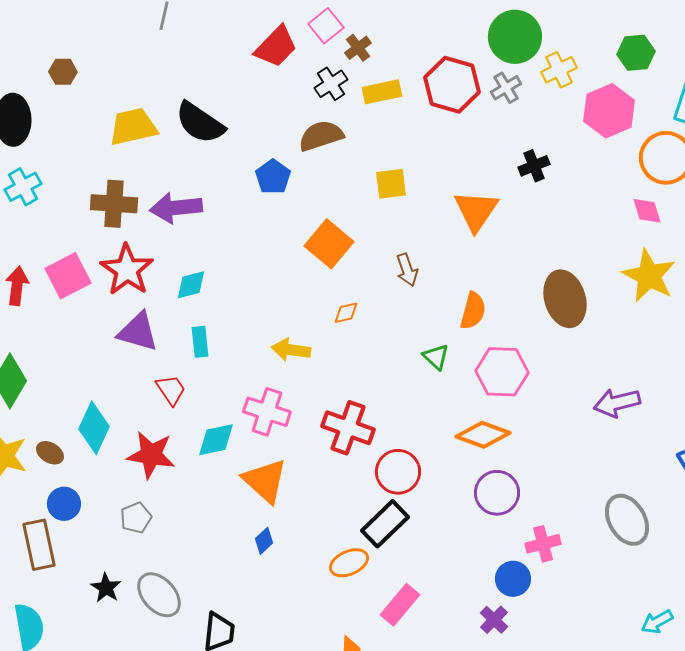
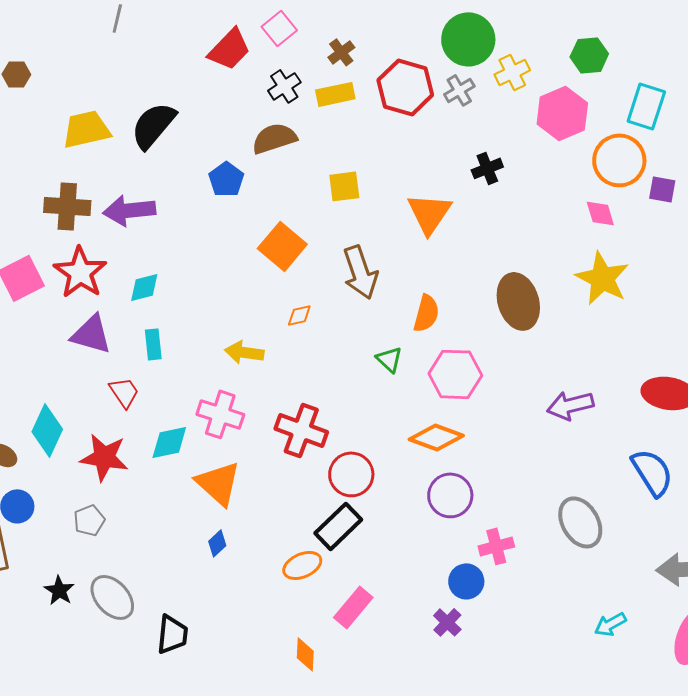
brown cross: (358, 48) -> (341, 52), moved
black semicircle: (200, 123) -> (153, 125), turned 96
brown arrow: (407, 270) -> (360, 272), size x1.6

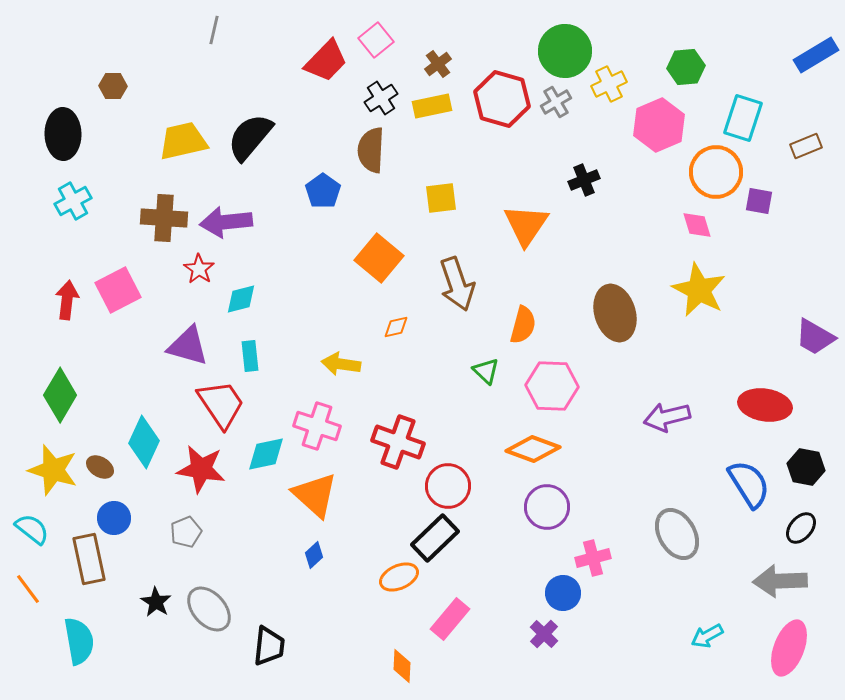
brown semicircle: (274, 138) -> (371, 150), turned -69
red star: (80, 272) -> (199, 269), moved, size x0.6
red trapezoid: (124, 392) -> (221, 404), size x1.6

